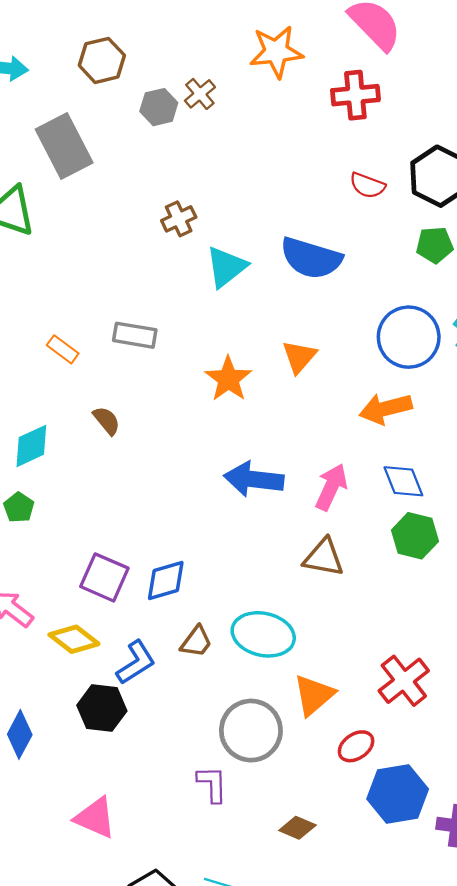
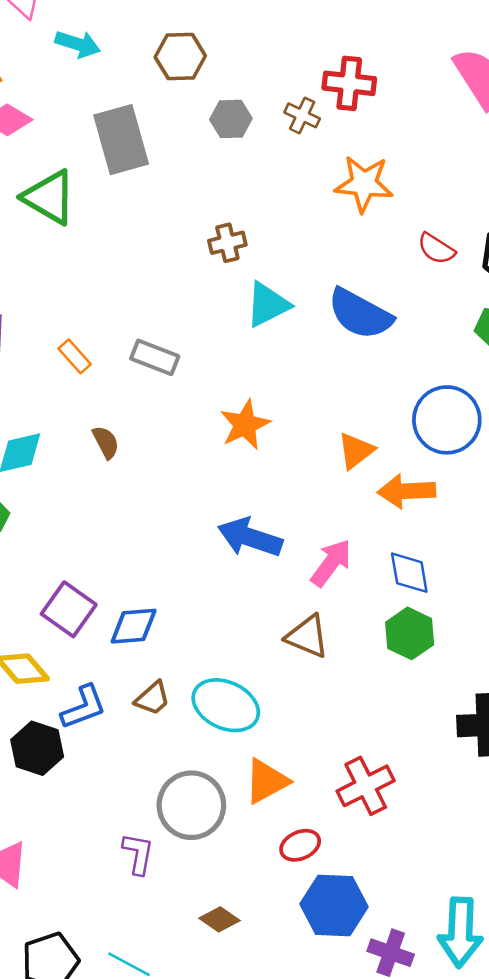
orange star: (276, 52) -> (364, 184), moved
brown cross: (200, 94) -> (302, 115), moved, turned -36
red cross: (355, 95) -> (349, 83), moved
orange triangle: (299, 357) -> (356, 451), moved

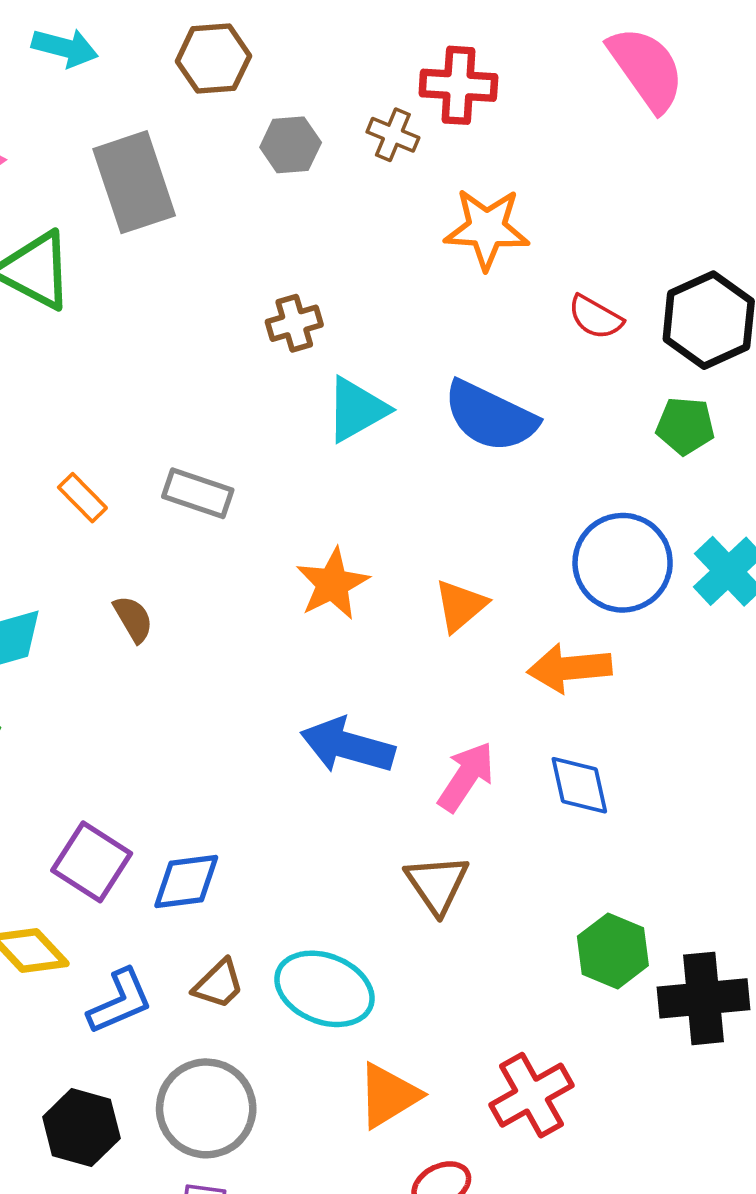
orange triangle: (356, 451) -> (460, 606), moved
green hexagon: (410, 633) -> (613, 951), moved
brown triangle: (307, 636) -> (437, 884), turned 36
black hexagon: (37, 748) -> (81, 1128), moved
gray circle: (191, 805) -> (206, 1108), moved

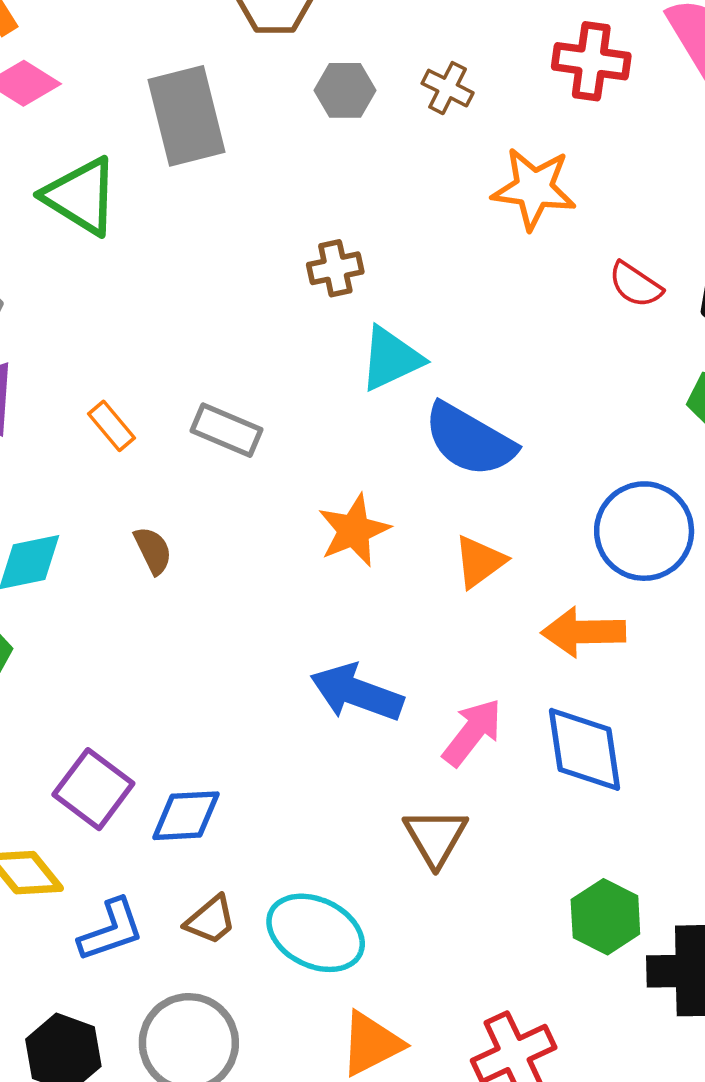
red cross: (458, 85) -> (591, 61), moved
blue semicircle: (490, 416) -> (470, 440), moved
blue diamond: (579, 785) -> (584, 749), size x1.4

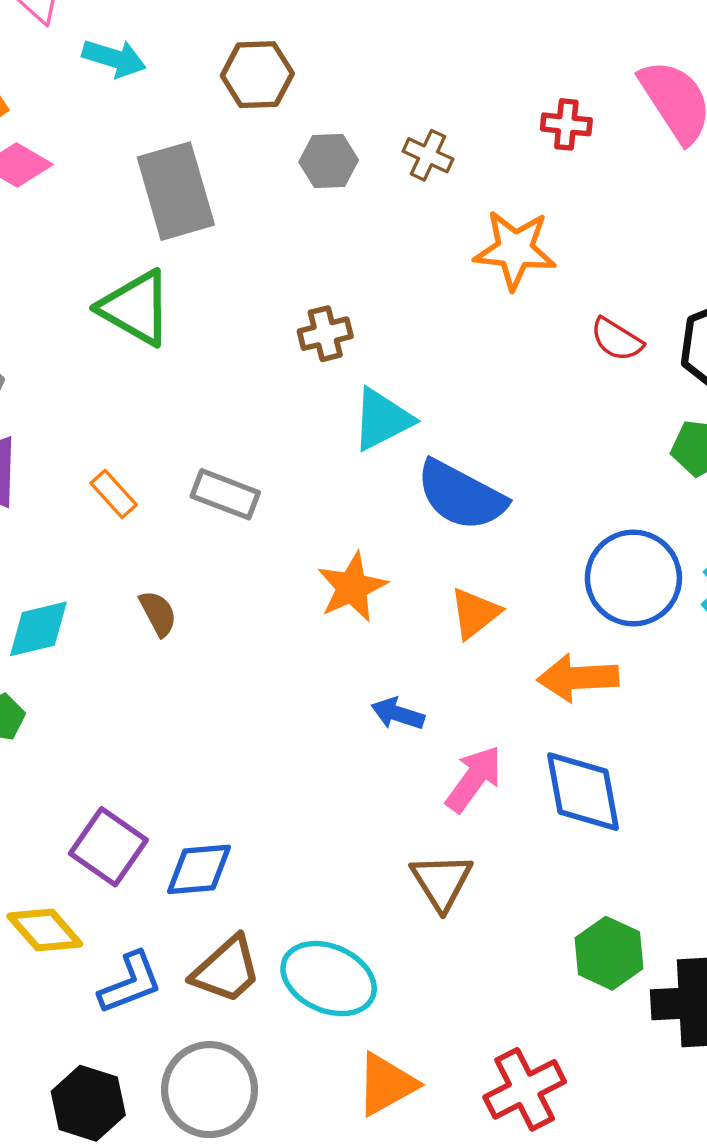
red cross: (591, 61) -> (566, 124), size x0.7
green triangle: (81, 196) -> (136, 308), moved
blue arrow: (357, 693) -> (398, 714), moved, size x0.6
brown trapezoid: (211, 920) -> (226, 970), size x1.4

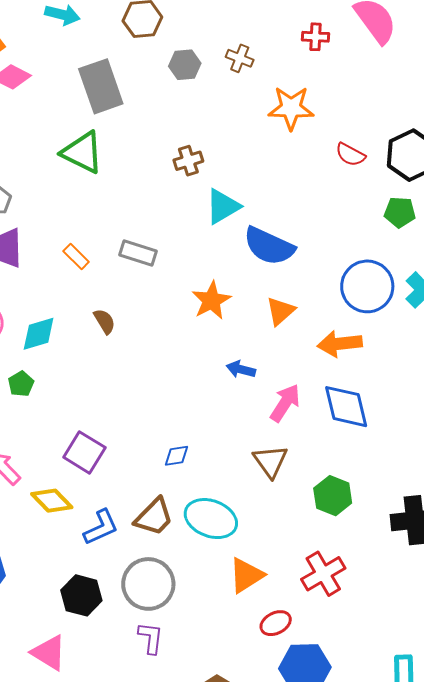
blue diamond: (199, 869) -> (176, 456), moved, size x0.7
green hexagon: (609, 953) -> (333, 496), moved

